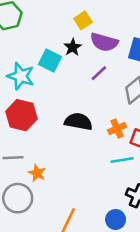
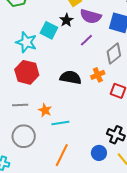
orange cross: (117, 129) -> (98, 75), moved
cyan line: (122, 160) -> (60, 123), moved
orange star: (37, 173) -> (45, 110), moved

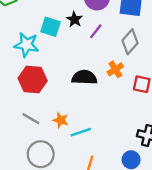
black star: (66, 20) -> (74, 19), moved
gray line: (20, 105) -> (31, 119), turned 42

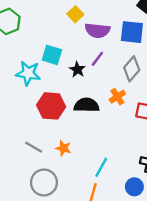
black star: (74, 19) -> (77, 70), moved
red hexagon: (33, 79) -> (51, 106), moved
cyan line: (81, 132) -> (101, 167), moved, turned -42

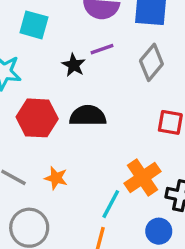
cyan square: (52, 55) -> (34, 25), moved
purple line: (97, 59) -> (102, 49), turned 35
orange cross: (117, 97) -> (143, 177), moved, size x1.5

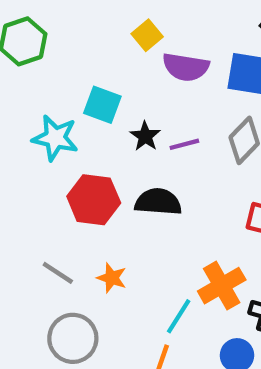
cyan square: (34, 25) -> (102, 105), moved
purple line: (102, 49) -> (184, 144), moved

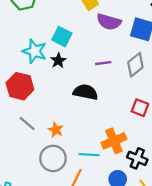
black star: (145, 136) -> (58, 61), moved
red hexagon: (94, 200) -> (20, 86), moved
cyan line: (179, 316) -> (89, 155), turned 54
gray circle: (73, 338) -> (53, 158), moved

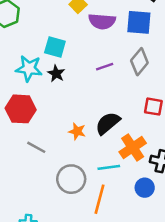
black semicircle: (85, 92) -> (108, 123), moved, turned -40
orange star: (56, 130) -> (77, 131), moved

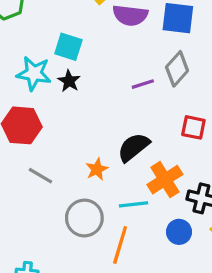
purple line: (105, 67) -> (143, 84), moved
orange star: (77, 131) -> (97, 169), moved, turned 30

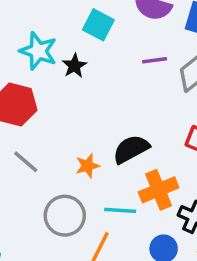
cyan square: (68, 47) -> (98, 25), moved
purple line: (143, 84) -> (155, 60), moved

